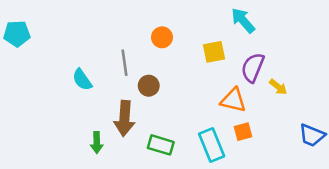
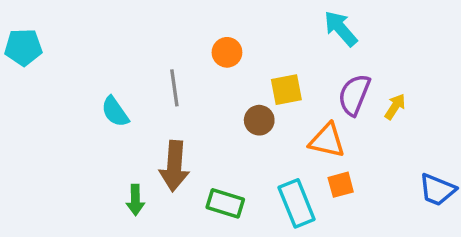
yellow square: (214, 52) -> (286, 90), moved
brown circle: (149, 86) -> (259, 120), moved
yellow arrow: (278, 87) -> (395, 107), moved, turned -96

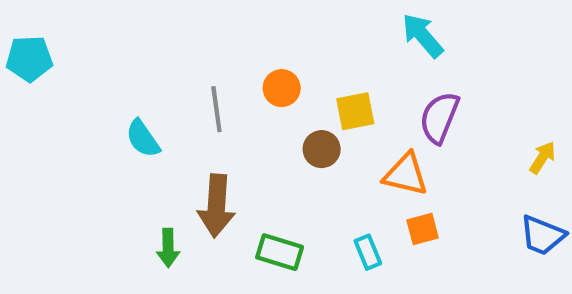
orange circle: (227, 52) -> (282, 88), moved
yellow arrow: (395, 107) -> (542, 158), moved
cyan rectangle: (297, 203) -> (368, 252), size x0.6

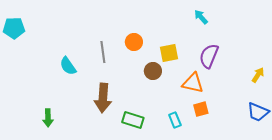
cyan arrow: (423, 36) -> (201, 17), size x0.7
green arrow: (168, 248) -> (48, 118), moved

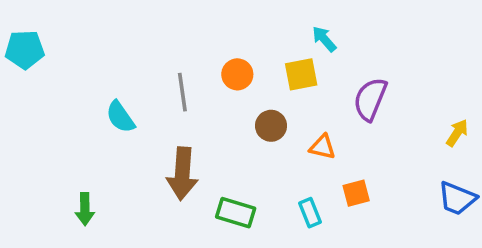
cyan arrow: (201, 17) -> (324, 39), moved
yellow square: (169, 53) -> (301, 74), moved
orange triangle: (193, 83) -> (322, 147), moved, size x0.7

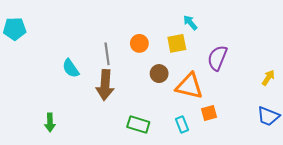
orange triangle: (322, 147) -> (189, 86), size x1.8
brown arrow: (182, 174) -> (105, 85), moved

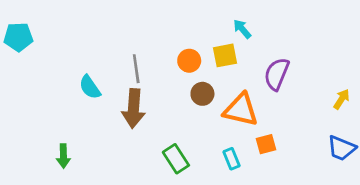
orange circle: (139, 43) -> (189, 61), moved
green rectangle: (138, 124) -> (176, 159), turned 40

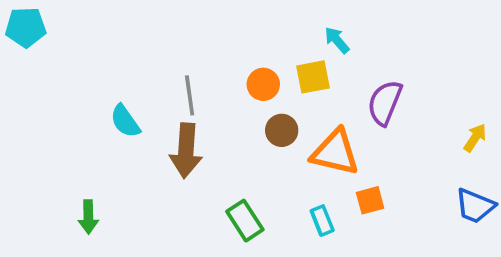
cyan pentagon: (18, 37) -> (26, 27), moved

